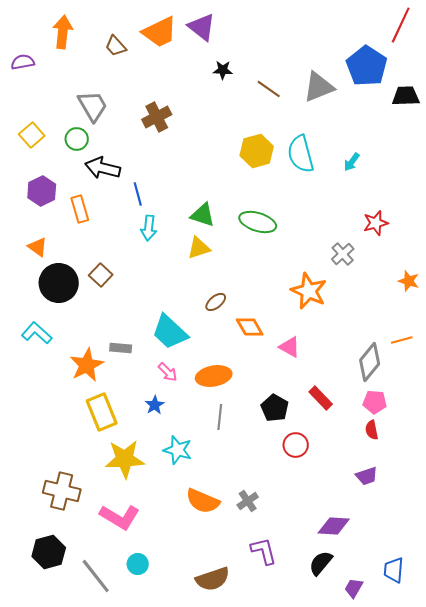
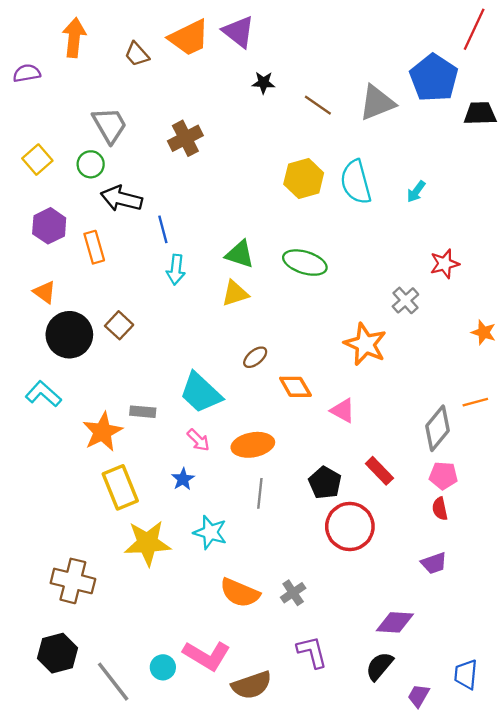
red circle: (296, 445) -> (350, 526), size x1.6
pink L-shape: (120, 517) -> (207, 655), moved

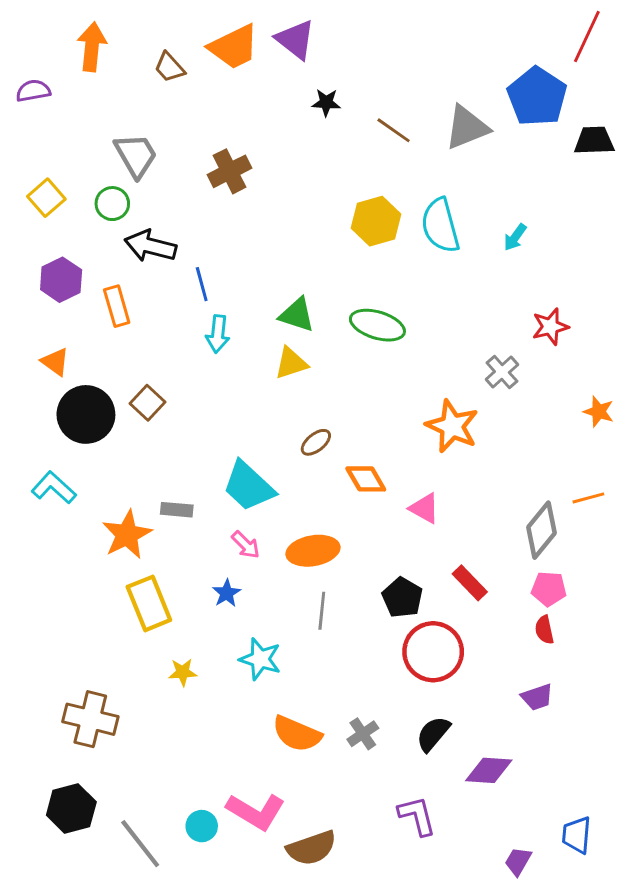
yellow star: (147, 543) -> (183, 672), size x0.5
purple L-shape: (312, 652) -> (417, 816), moved
black semicircle: (379, 666) -> (433, 734), moved

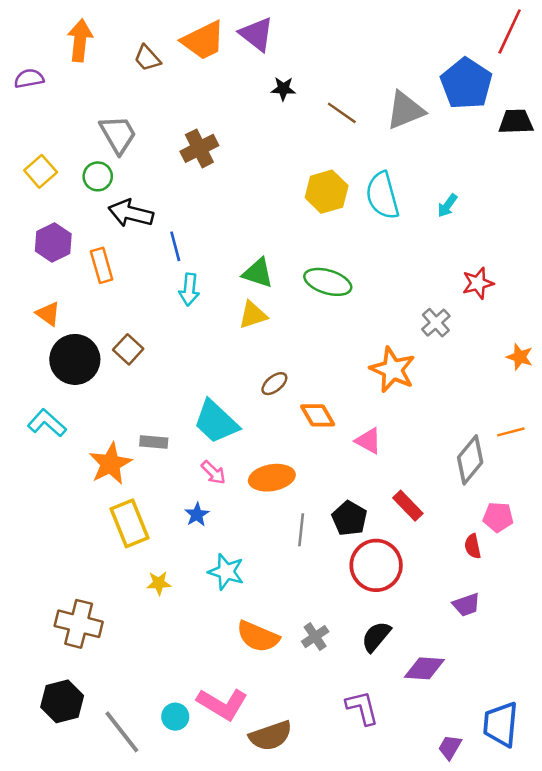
pink pentagon: (549, 589) -> (498, 517), moved
gray line: (322, 611) -> (301, 530), moved
blue trapezoid: (577, 835) -> (501, 724), size x1.4

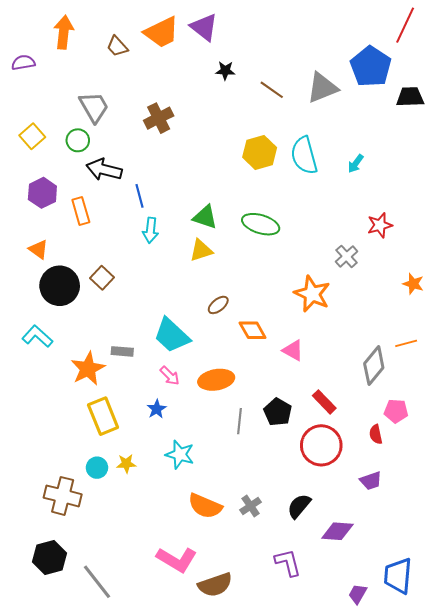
red circle: (376, 565) -> (321, 445), moved
cyan circle: (175, 717) -> (97, 468), moved

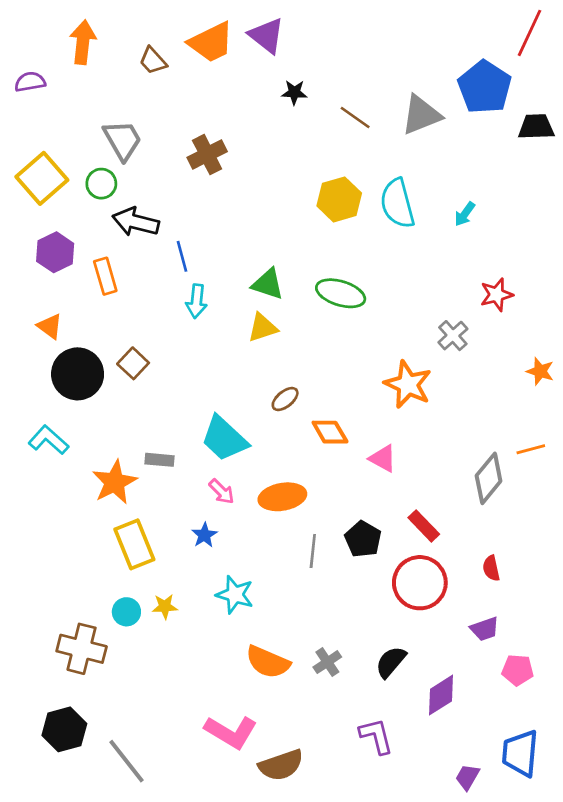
yellow square: (32, 136) -> (42, 178), size x1.5
pink pentagon: (396, 411) -> (518, 670), moved
purple diamond: (337, 531) -> (441, 695), turned -36

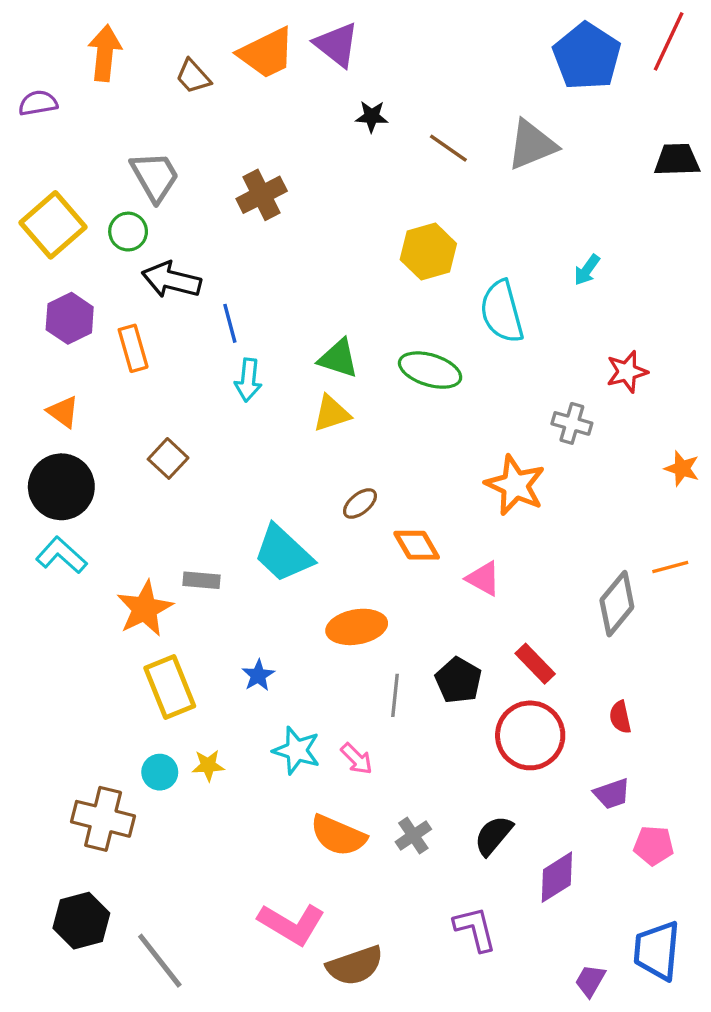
blue pentagon: (485, 87) -> (587, 56), moved
cyan semicircle: (397, 203) -> (502, 312), moved
gray cross: (453, 336) -> (572, 423), turned -32
black circle: (78, 374) -> (61, 487), moved
pink arrow: (222, 492) -> (357, 759), moved

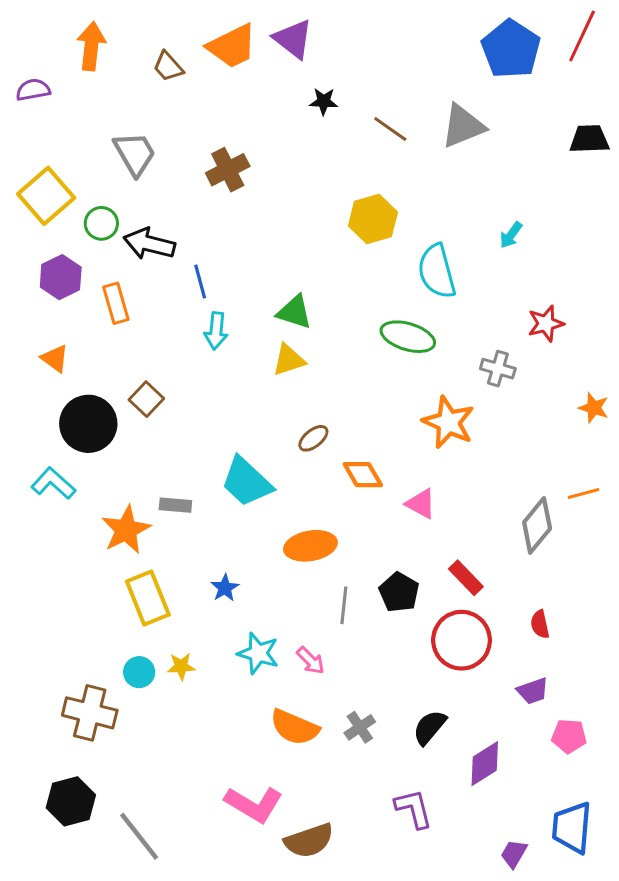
green circle: (128, 232) -> (101, 223), moved
green ellipse: (430, 370) -> (408, 337), moved
black circle: (61, 487) -> (88, 424), moved

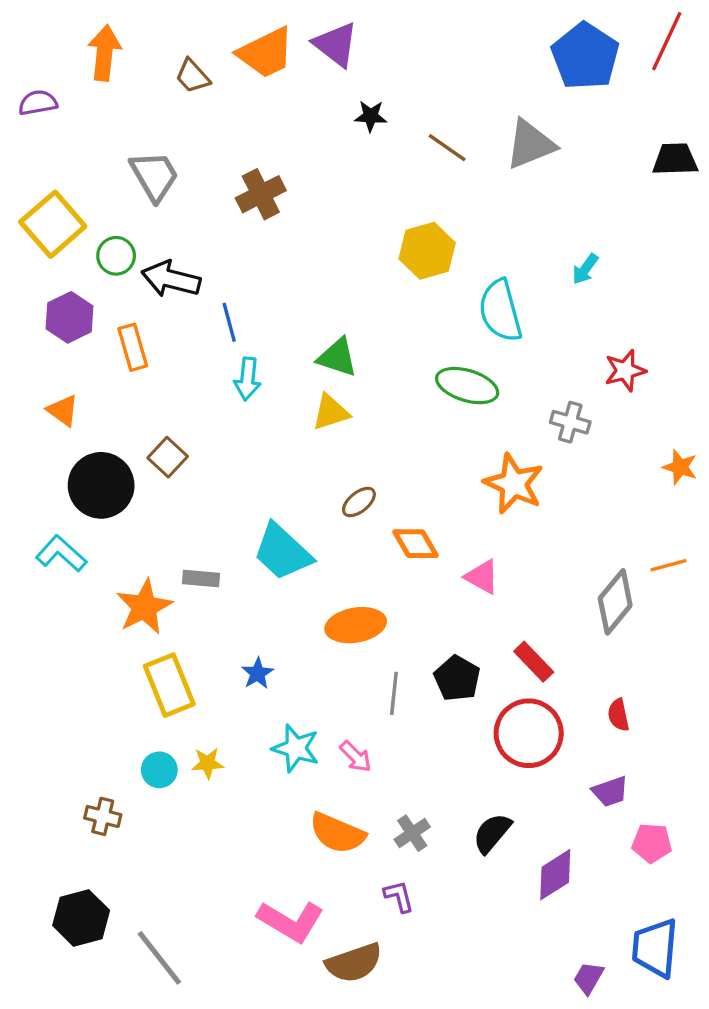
brown cross: (90, 713) -> (103, 816), size x0.6
purple L-shape: (414, 809) -> (399, 896), moved, size x0.7

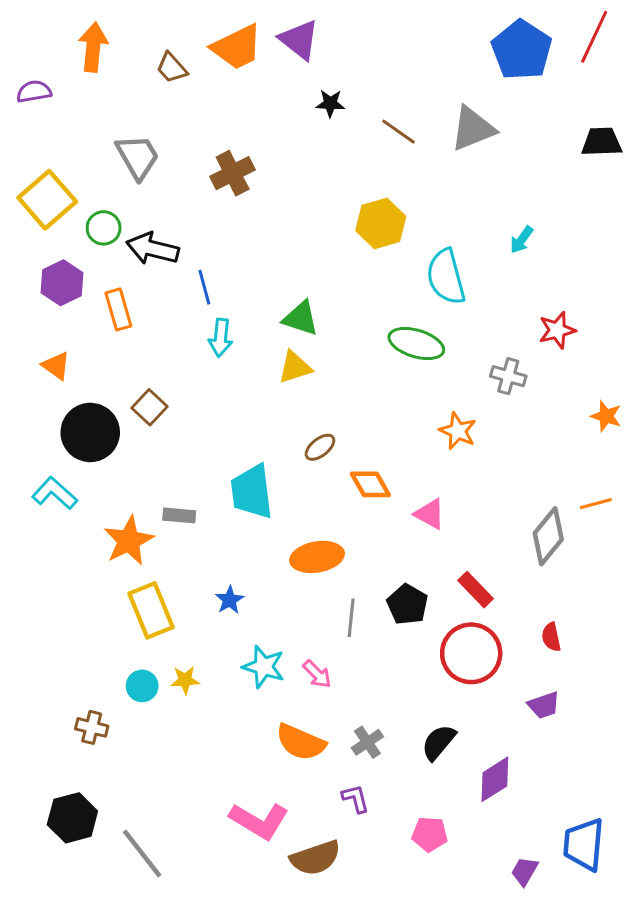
orange star: (514, 484) -> (458, 431), size x0.7
cyan trapezoid: (282, 552) -> (252, 492), turned 40
pink pentagon: (652, 843) -> (430, 834), moved

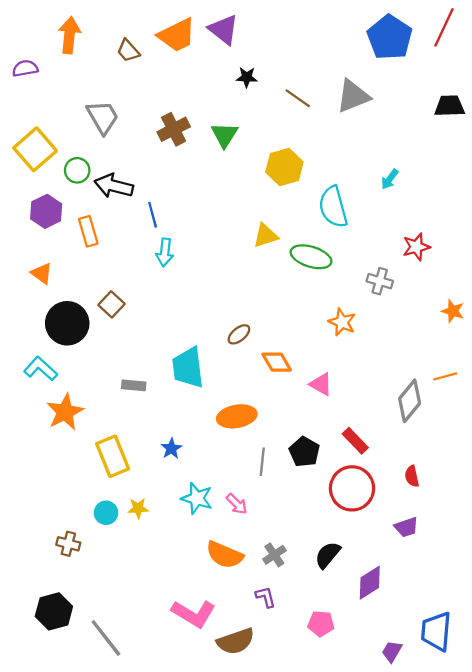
green triangle: (301, 318) -> (225, 135), moved, turned 44
yellow triangle: (295, 367) -> (266, 236), moved
orange star: (129, 541) -> (65, 412), moved

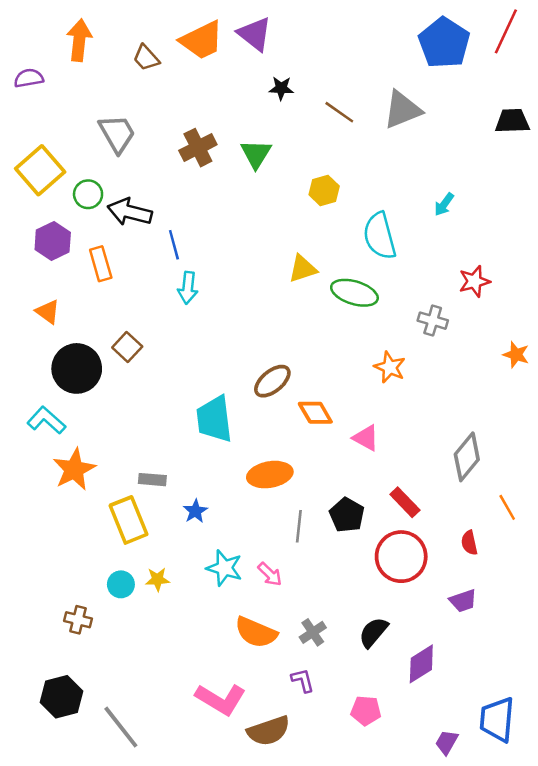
yellow hexagon: (284, 167) -> (324, 190), size x0.7
brown ellipse: (239, 334) -> (272, 381), size x1.4
orange line: (445, 376) -> (507, 507), moved, turned 75
gray rectangle: (134, 385) -> (152, 480), moved

